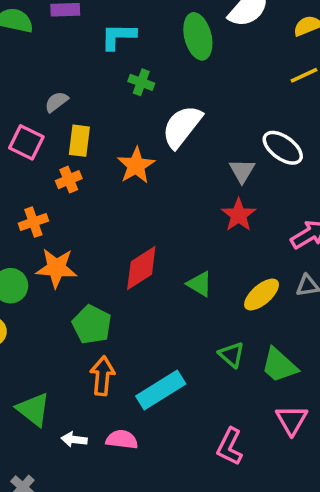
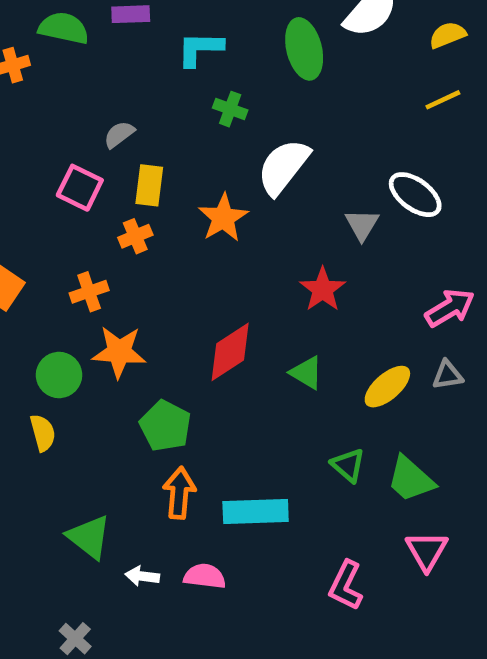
red star: (239, 215) -> (323, 289), moved
cyan rectangle: (161, 390) -> (256, 511), turned 30

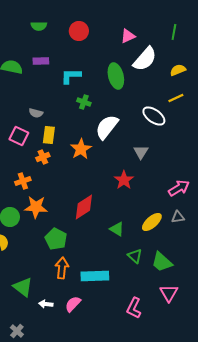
gray semicircle: (119, 134) -> (36, 113), turned -128
white ellipse: (415, 195) -> (154, 116), moved
green triangle: (306, 373) -> (117, 229), moved
pink semicircle: (205, 576) -> (73, 304), turned -54

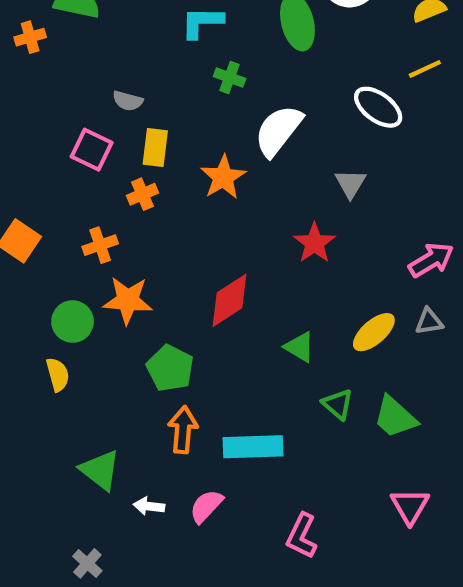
pink triangle: (169, 293) -> (410, 506), moved
pink L-shape: (134, 308) -> (302, 536), moved

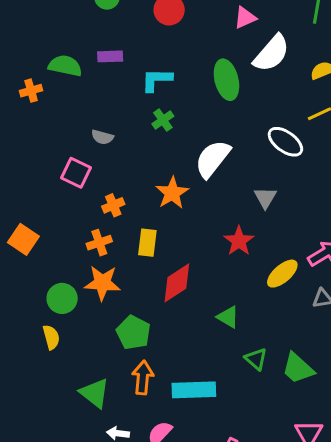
green cross: (230, 77) -> (163, 120), moved, turned 35
yellow rectangle: (155, 147) -> (147, 243), moved
orange cross: (100, 245) -> (99, 243), moved
yellow ellipse: (374, 332) -> (282, 274), moved
green triangle: (100, 470) -> (95, 393), moved

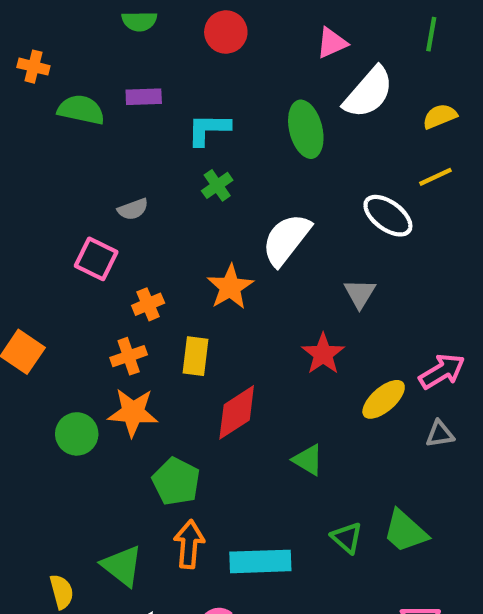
orange cross: (31, 91) -> (33, 67), moved, turned 30
gray semicircle: (102, 137) -> (133, 209), turned -35
yellow semicircle: (51, 337) -> (62, 592), moved
green triangle: (256, 359) -> (347, 538), moved

